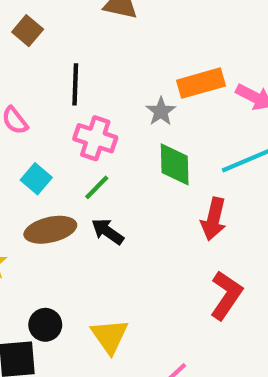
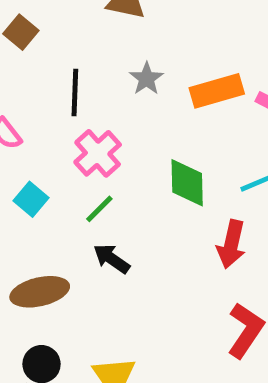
gray star: (161, 111) -> (146, 79), moved
pink cross: (95, 138) -> (98, 153), turned 30
brown ellipse: (50, 230) -> (40, 292), moved

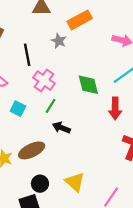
orange rectangle: (217, 91) -> (80, 20), moved

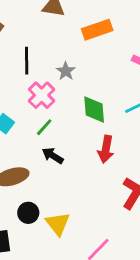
gray star: (59, 41) -> (66, 71), moved
red arrow: (115, 109) -> (106, 149), moved
black circle: (40, 184) -> (28, 213), moved

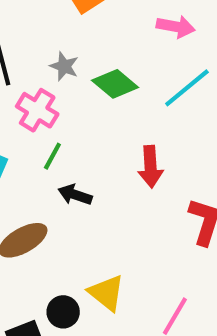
green diamond: (94, 110) -> (115, 84), moved, turned -32
black circle: (28, 213) -> (63, 312), moved

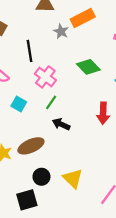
gray star: (64, 66) -> (61, 31), moved
black circle: (63, 312) -> (41, 177), moved

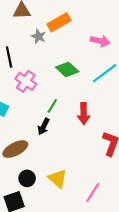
green line: (51, 102) -> (52, 106), moved
black arrow: (61, 124) -> (44, 126), turned -84

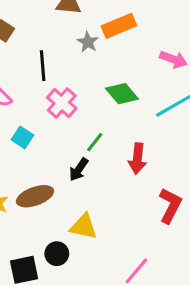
black circle: (27, 178) -> (57, 254), moved
yellow triangle: (58, 179) -> (84, 227), moved, turned -36

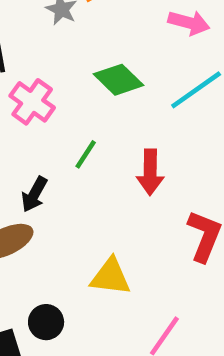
black arrow: (79, 170) -> (34, 194), moved
yellow triangle: (84, 227) -> (110, 277), moved

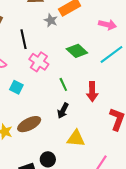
green line: (86, 154) -> (63, 84), turned -56
black arrow: (34, 194) -> (63, 111), moved

